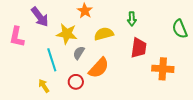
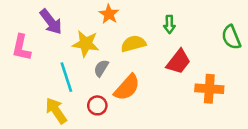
red trapezoid: (139, 48) -> (178, 62), turned 30
yellow arrow: (44, 86) -> (56, 111), size x1.5

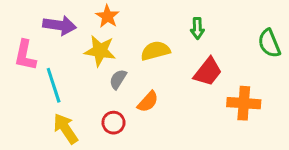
orange star: (109, 14) -> (107, 16), moved
purple arrow: (51, 22) -> (60, 25), turned -44
cyan line: (66, 77) -> (54, 85), moved
orange semicircle: (127, 87) -> (148, 102), size x0.7

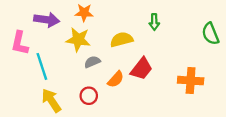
orange star: (107, 16) -> (84, 13), turned -30
red trapezoid: (208, 72) -> (141, 69), moved
gray semicircle: (118, 79) -> (92, 62), turned 35

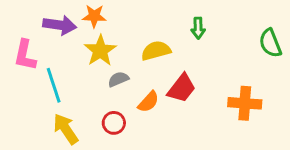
orange star: (84, 13) -> (94, 16), moved
yellow star: (78, 40) -> (100, 51), turned 30

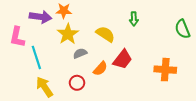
yellow semicircle: (156, 51) -> (105, 34), turned 48

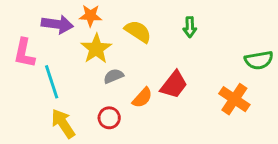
green semicircle: (183, 29) -> (259, 60), moved, turned -78
yellow semicircle: (105, 34) -> (138, 31), moved
orange cross: (165, 70) -> (234, 99), turned 30

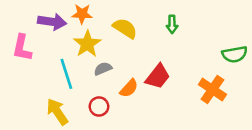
cyan line: (52, 82) -> (66, 74), moved

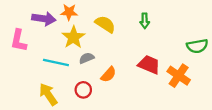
cyan line: (66, 74) -> (56, 62), turned -60
red trapezoid: (158, 77) -> (149, 65), moved, turned -105

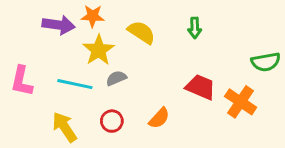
pink L-shape: (19, 41) -> (22, 81), moved
orange semicircle: (108, 75) -> (159, 118), moved

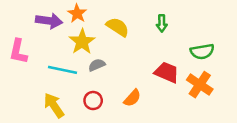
orange star: (93, 16) -> (77, 13), turned 30
green semicircle: (266, 62) -> (202, 51), moved
pink L-shape: (22, 81) -> (18, 51), moved

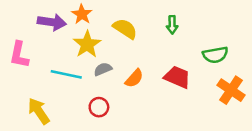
orange cross: (200, 85) -> (231, 90), moved
orange semicircle: (132, 98) -> (134, 78), moved
yellow arrow: (54, 105) -> (39, 111), moved

